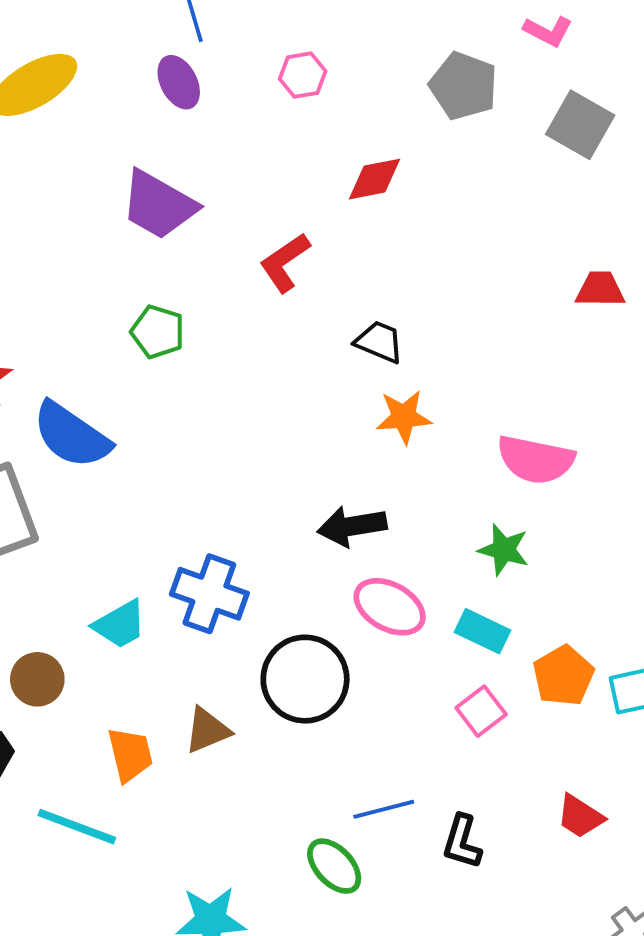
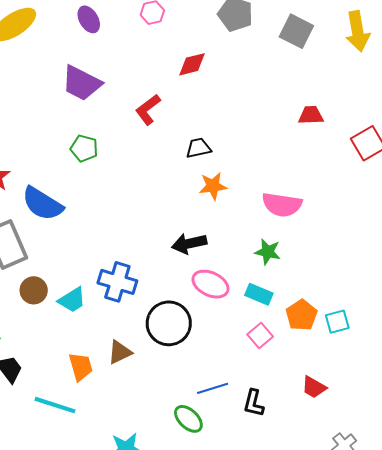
black trapezoid: (379, 342) -> (198, 148), turned -32
brown circle: (37, 679) -> (34, 290), moved

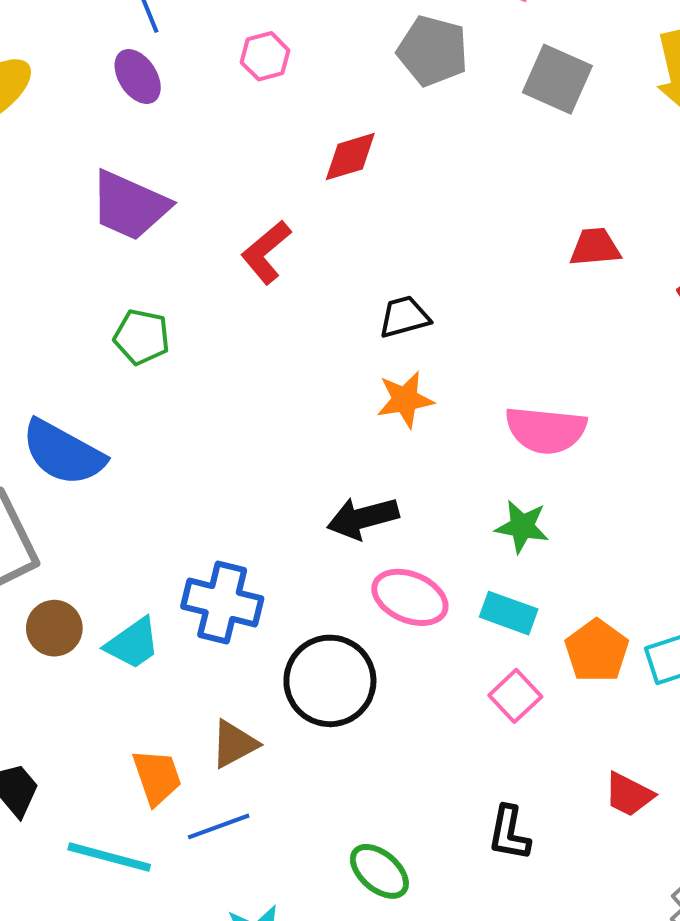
black trapezoid: (198, 148) -> (404, 317), moved
blue line: (213, 388) -> (219, 826), moved

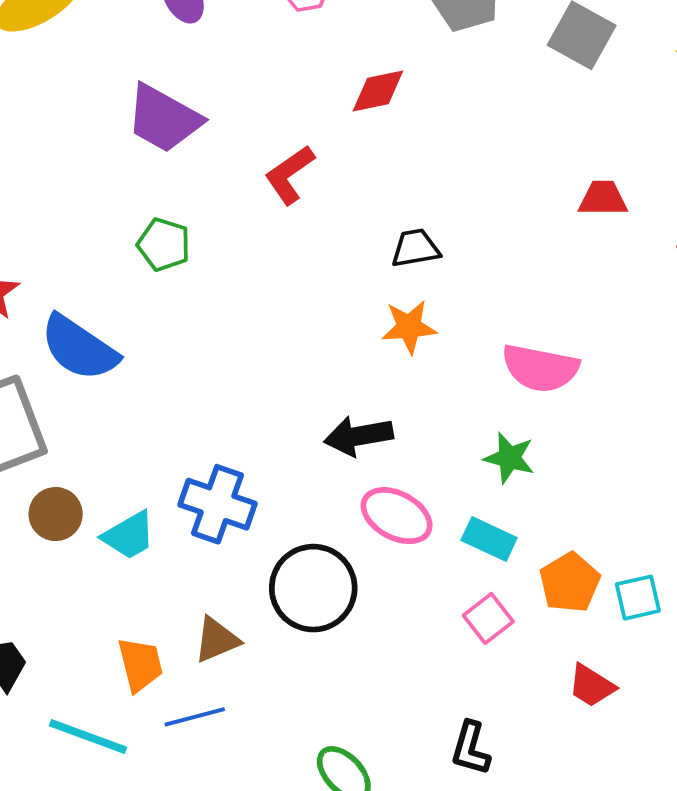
red trapezoid: (629, 795) -> (592, 686), moved

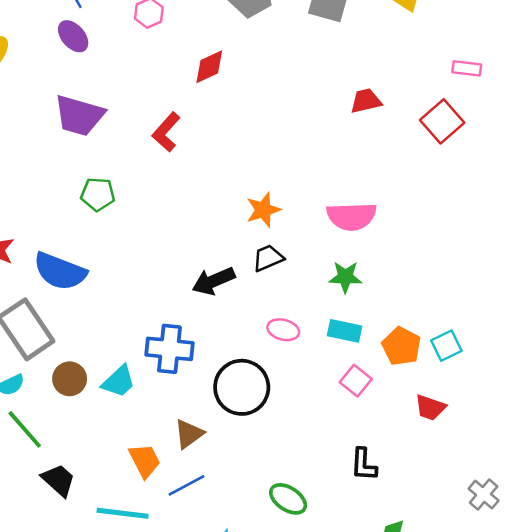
black trapezoid: (415, 248) -> (268, 258), moved
black arrow: (359, 436) -> (213, 281), moved
pink ellipse: (397, 516) -> (283, 330), size x0.7

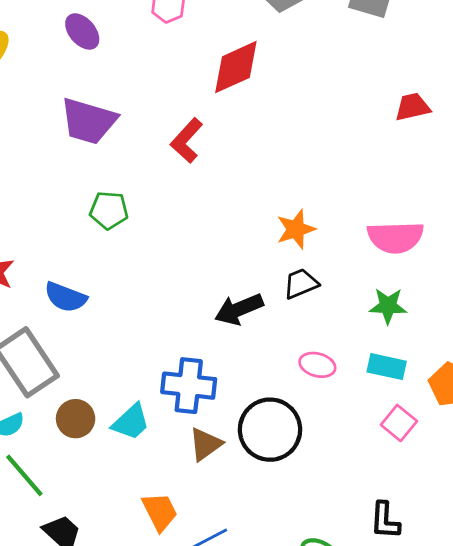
red diamond: (209, 67) -> (236, 67), size x1.4
blue semicircle: (60, 271) -> (65, 297), size x0.7
brown triangle: (189, 434) -> (205, 444), moved
black L-shape: (364, 465) -> (385, 520), moved

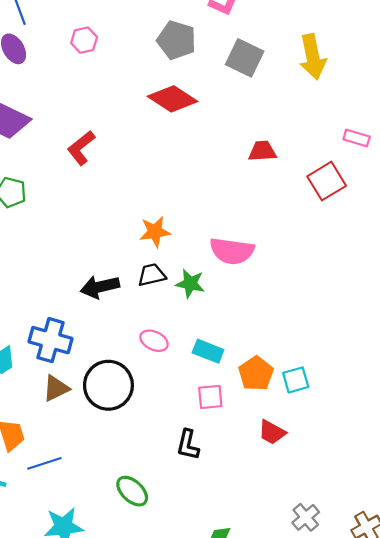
red diamond: (236, 67) -> (173, 99), moved, turned 48
green star: (388, 306) -> (190, 283), moved
pink square: (399, 423) -> (210, 397), turned 36
black L-shape: (385, 520) -> (188, 445), moved

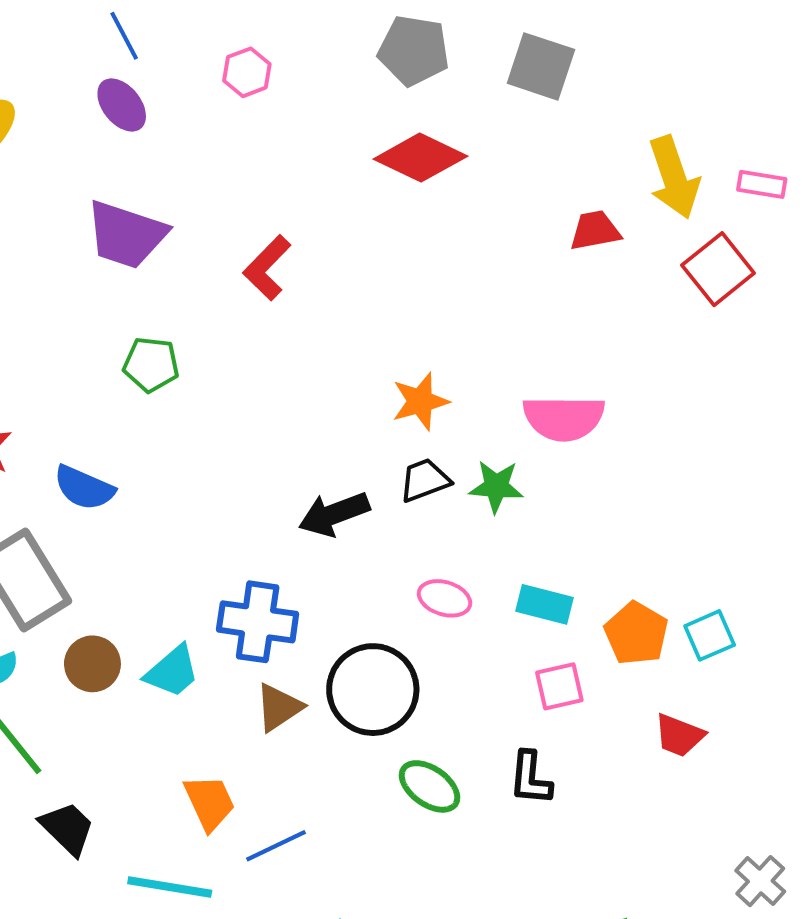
yellow arrow: (313, 57) -> (674, 177), moved
green ellipse: (132, 491) -> (430, 786), moved

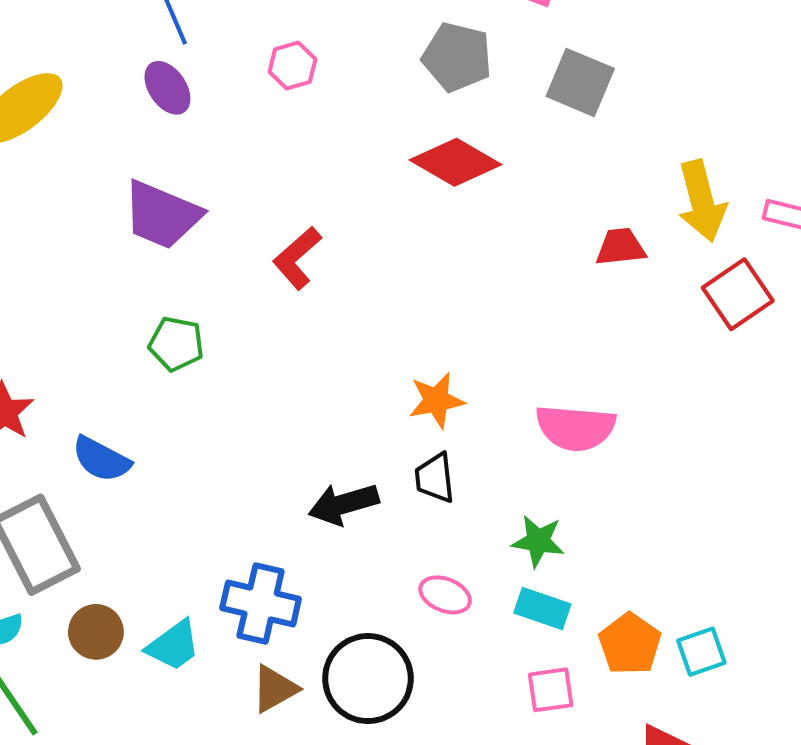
black trapezoid: (425, 480) -> (435, 478), turned -80
green star: (496, 486) -> (538, 541), moved

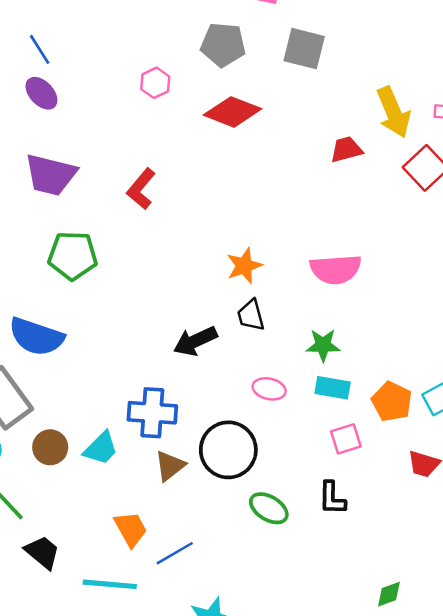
pink hexagon: (292, 66) -> (155, 83), moved
green pentagon: (176, 344) -> (73, 256), size x1.4
blue semicircle: (101, 459) -> (36, 337), size x1.4

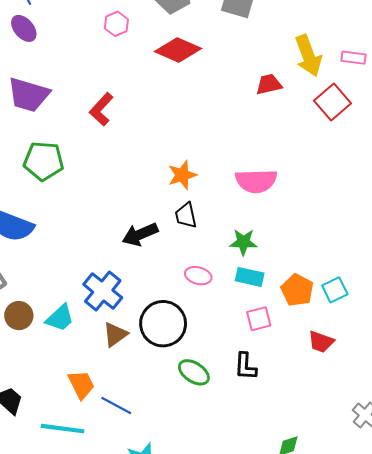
blue cross: (152, 413) -> (103, 291), turned 33
blue line: (175, 553) -> (116, 406), turned 56

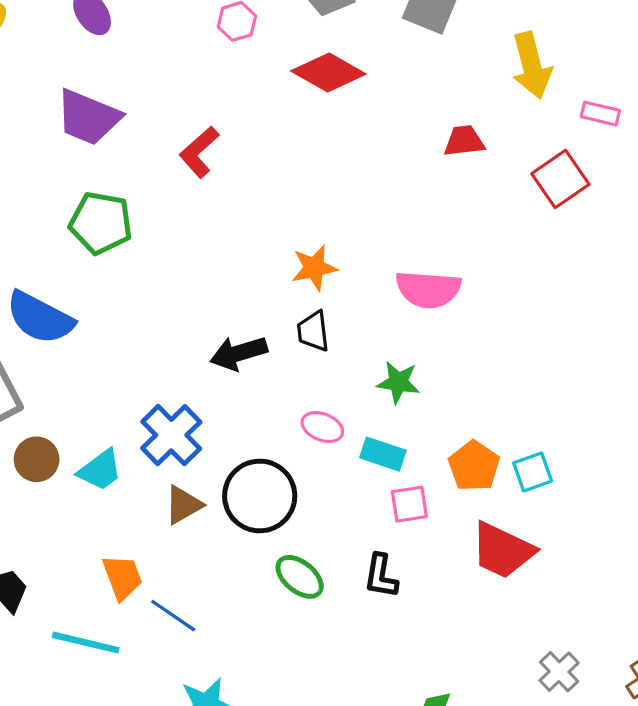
yellow arrow: (308, 56) -> (532, 65), moved
cyan rectangle: (250, 277) -> (383, 454), moved
red trapezoid: (321, 342) -> (503, 550), size x1.6

